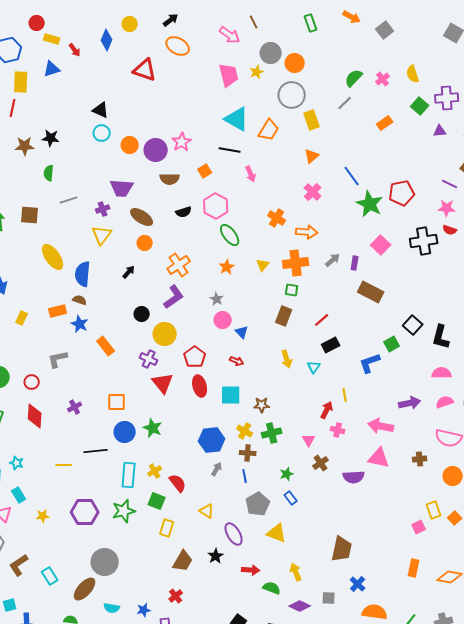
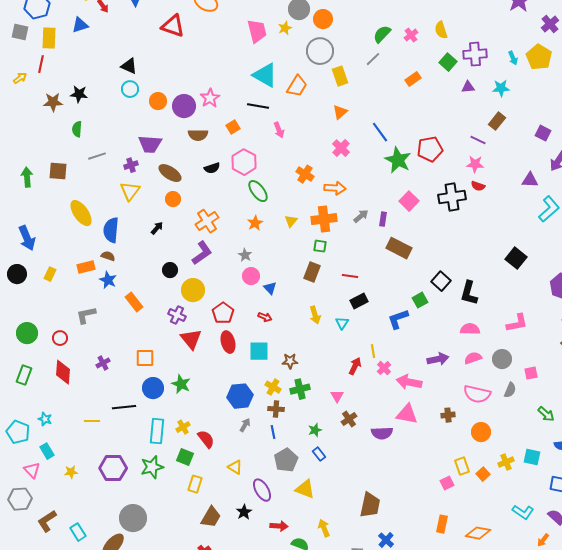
red line: (322, 320) -> (350, 276), turned 49
pink cross: (338, 430) -> (384, 368), moved, turned 32

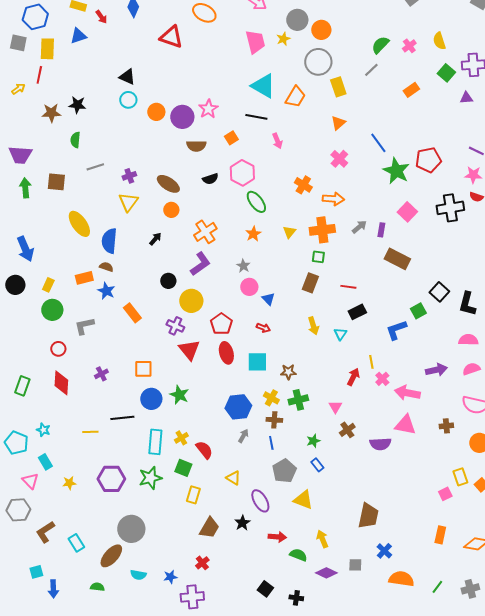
purple trapezoid: (150, 144) -> (20, 155), moved
green circle: (27, 333) -> (52, 310), moved

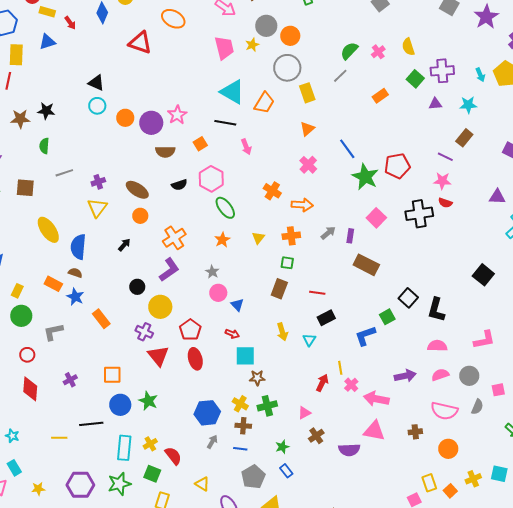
orange cross: (322, 230) -> (291, 236), size x0.7
orange rectangle: (84, 278) -> (53, 284), turned 42
cyan square: (257, 362) -> (245, 356), moved
pink triangle: (335, 407) -> (304, 413), turned 32
blue line: (271, 443) -> (240, 449), turned -72

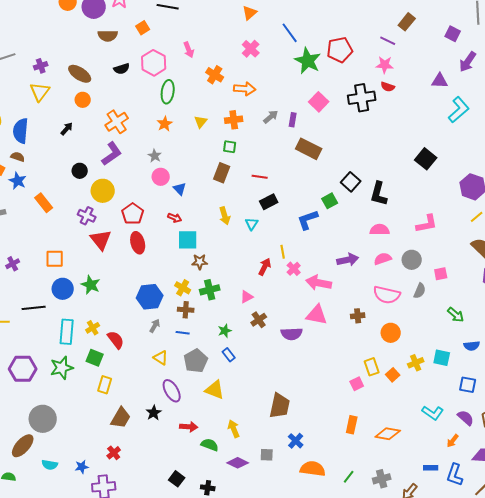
pink arrow: (246, 147) -> (189, 50), moved
green ellipse: (225, 208) -> (168, 92), turned 45
yellow triangle: (202, 484) -> (161, 358), moved

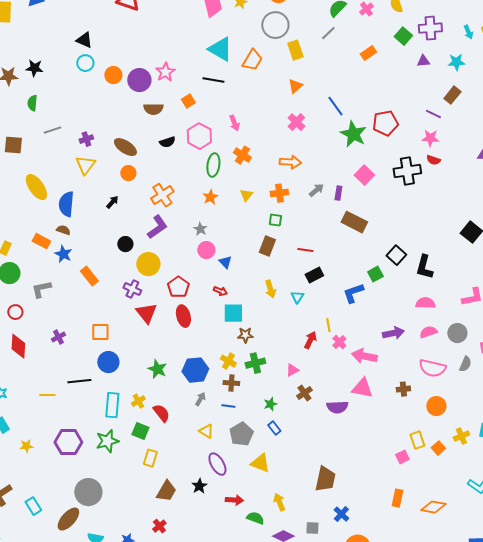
orange cross: (215, 75) -> (242, 155), moved
green star: (91, 285) -> (157, 369), moved

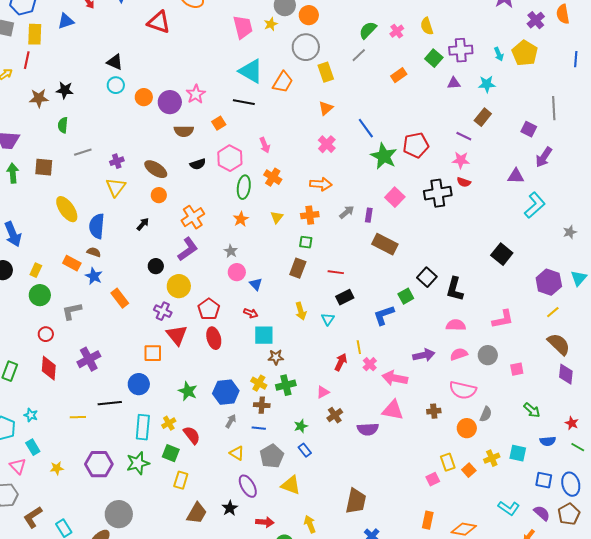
orange square: (100, 332) -> (153, 353), moved
purple cross: (58, 337) -> (89, 359), size x1.6
gray semicircle: (465, 364) -> (486, 414), moved

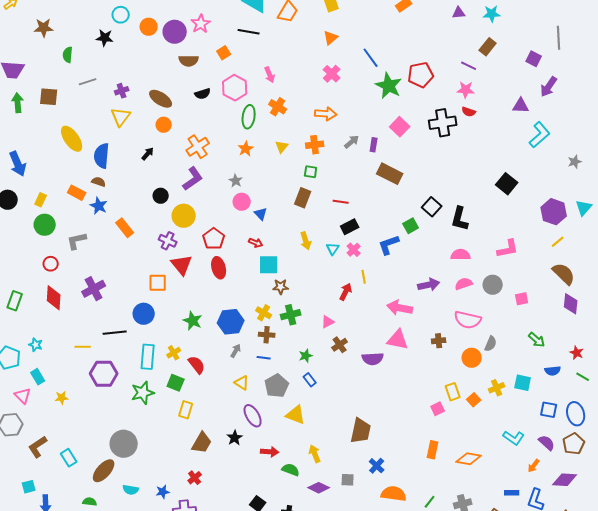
black star: (65, 90) -> (105, 38), moved
pink cross: (370, 364) -> (354, 250), moved
purple hexagon: (99, 464) -> (104, 374), moved

